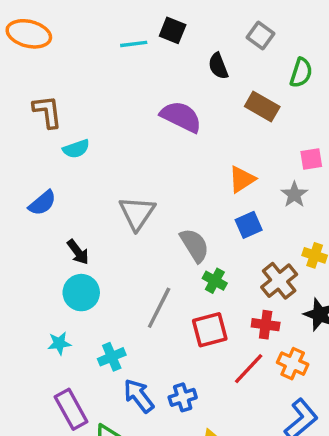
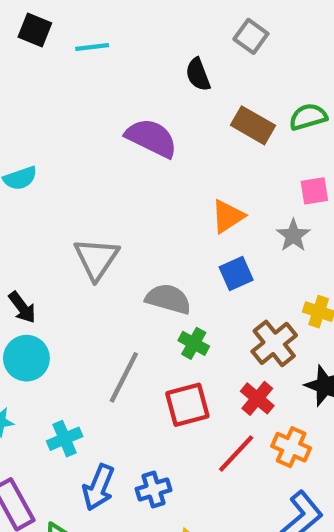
black square: (173, 30) -> (35, 30), moved
green semicircle: (301, 73) -> (308, 117), moved, turned -124
gray semicircle: (195, 245) -> (168, 299), turned -42
red cross: (266, 325) -> (257, 398), turned 32
blue arrow: (139, 396) -> (98, 487), turned -120

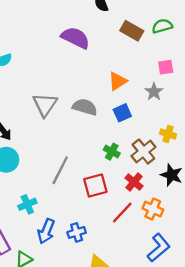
gray semicircle: (168, 299) -> (85, 107), moved
green cross: (194, 343) -> (112, 152), moved

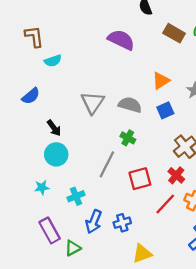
green cross: (112, 152) -> (128, 138), moved

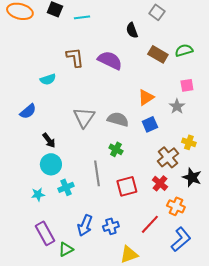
brown L-shape: (34, 37) -> (75, 57), moved
gray line: (107, 164) -> (97, 173), turned -35
cyan cross: (76, 196) -> (66, 187), moved
red line: (165, 204) -> (150, 224), moved

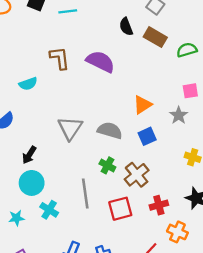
brown rectangle: (158, 54) -> (155, 37), moved
black arrow: (49, 140) -> (29, 155), turned 70
brown cross: (168, 157) -> (137, 175), moved
red cross: (160, 183) -> (159, 205), turned 35
cyan cross: (66, 187) -> (49, 210), turned -35

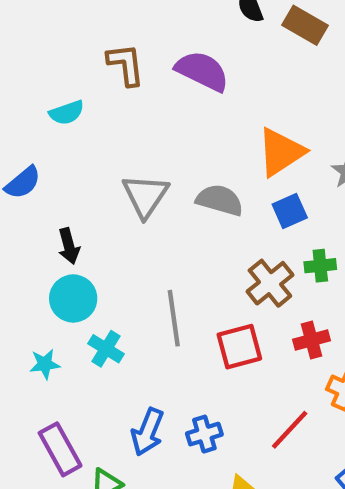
orange triangle: (142, 105) -> (281, 152), size x1.4
black arrow: (29, 155) -> (69, 246), turned -48
green cross: (107, 165) -> (320, 266), moved, turned -35

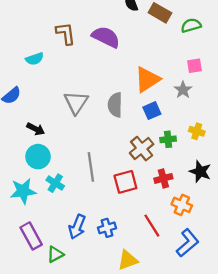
gray semicircle: (220, 200) -> (115, 105), turned -105
black arrow: (69, 246) -> (36, 129), turned -48
cyan star: (45, 364) -> (23, 191), size x1.6
red line: (290, 430) -> (152, 226), turned -75

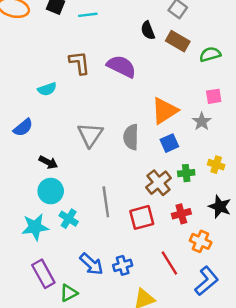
blue arrow: (77, 227) -> (91, 264), turned -70

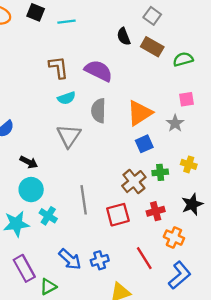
cyan semicircle: (47, 89) -> (67, 98), moved
gray semicircle: (131, 137) -> (98, 111), moved
black star: (220, 207) -> (192, 204), turned 30

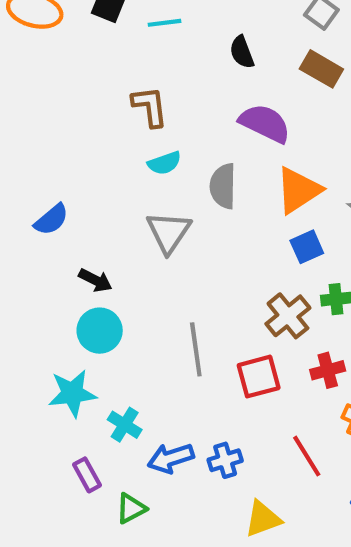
black semicircle: (124, 36) -> (242, 52), moved
purple semicircle: (98, 71) -> (265, 123), moved
cyan cross: (48, 216) -> (125, 425), moved
blue arrow: (70, 259) -> (171, 458), turned 120
purple rectangle: (24, 268) -> (87, 475), size x0.7

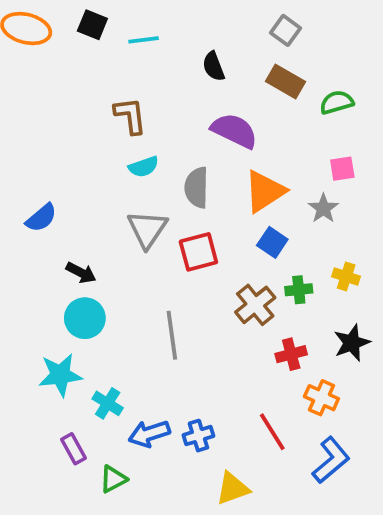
blue square: (307, 247) -> (272, 242), turned -32
red square: (259, 377) -> (198, 252), moved

